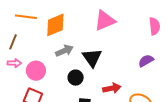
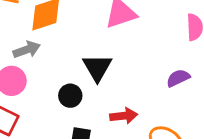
gray arrow: (64, 51) -> (27, 50), moved

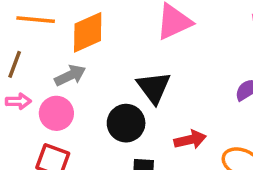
black circle: (70, 96) -> (126, 123), size x1.4

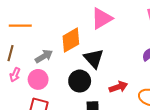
orange diamond: (88, 32) -> (71, 40), moved
pink arrow: (18, 101) -> (15, 75), turned 120

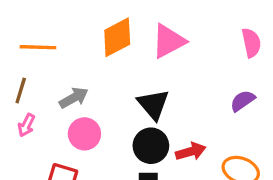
orange diamond: (71, 40) -> (117, 37), moved
pink circle: (38, 79) -> (84, 134), moved
black circle: (80, 81) -> (151, 146), moved

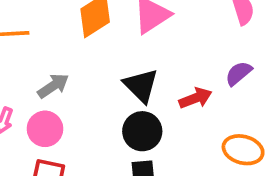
pink circle: (84, 134) -> (45, 129), moved
red arrow: (191, 152) -> (195, 98), moved

